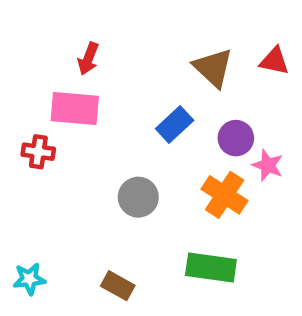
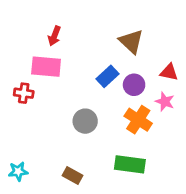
red triangle: (274, 61) -> (169, 72), moved
purple circle: (236, 138) -> (134, 85), moved

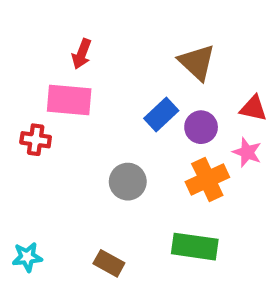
orange cross: (138, 120) -> (207, 180), turned 32

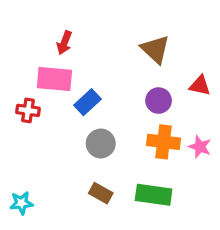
blue rectangle: (161, 115) -> (87, 102), moved
pink star: (247, 152) -> (200, 147), moved
orange cross: (207, 180) -> (164, 142), turned 32
brown rectangle: (109, 263) -> (101, 193), moved

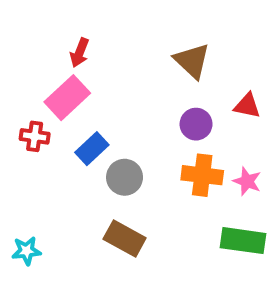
pink rectangle: (54, 79) -> (67, 98), turned -48
blue rectangle: (87, 102) -> (92, 149), moved
brown rectangle: (101, 193) -> (125, 239), size x1.4
green rectangle: (154, 195) -> (243, 241), moved

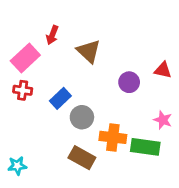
brown triangle: (192, 61) -> (89, 51), moved
pink rectangle: (67, 98) -> (25, 58), moved
orange cross: (202, 175) -> (113, 137), moved
green rectangle: (243, 241) -> (145, 147), moved

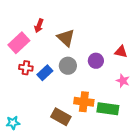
red cross: (23, 90) -> (26, 68), moved
gray circle: (82, 117) -> (68, 66), moved
pink star: (163, 120) -> (123, 81), moved

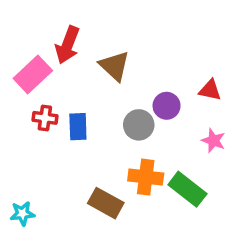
red arrow: (39, 26) -> (68, 45), size x1.5
gray circle: (68, 66) -> (139, 125), moved
blue rectangle: (45, 73) -> (78, 127), turned -49
green rectangle: (108, 109) -> (187, 189), turned 30

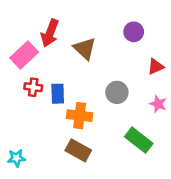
red triangle: (210, 90) -> (156, 67), turned -36
purple circle: (167, 106) -> (134, 32), moved
gray circle: (139, 125) -> (117, 92), moved
orange cross: (146, 177) -> (80, 116), moved

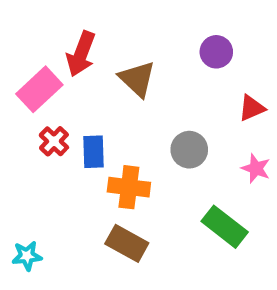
red cross: (33, 87) -> (54, 141), turned 36

